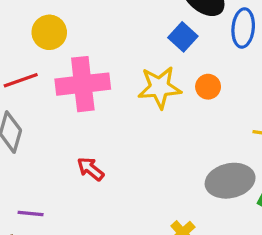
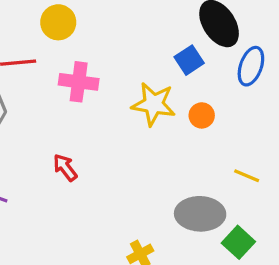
pink cross: (83, 84) -> (79, 82), size x0.7

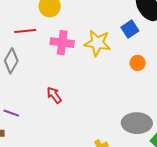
yellow star: (154, 104) -> (97, 43), moved

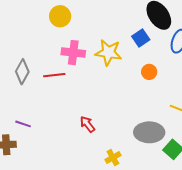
red line: (25, 31) -> (54, 75), moved
red arrow: (54, 95) -> (87, 124), moved

